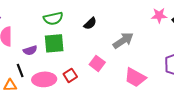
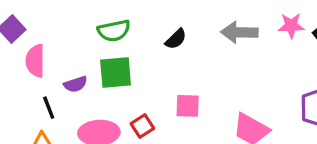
gray arrow: (123, 40) -> (239, 32), moved, turned -145
pink square: (97, 63) -> (188, 106), turned -35
black line: (20, 70) -> (49, 108), moved

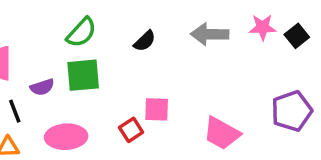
green semicircle: (114, 31) -> (81, 32), turned -36
red square: (142, 126) -> (131, 130), moved

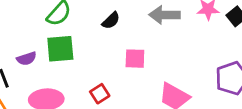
pink square: (157, 109) -> (135, 59), moved

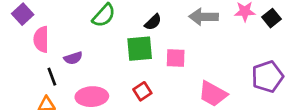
green square: (60, 49) -> (140, 49), moved

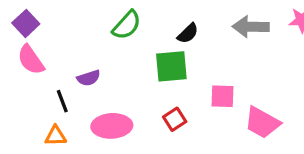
pink semicircle: (41, 39) -> (31, 60), moved, turned -35
pink square: (176, 58) -> (223, 96), moved

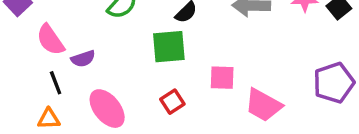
pink semicircle: (31, 60) -> (50, 40), moved
pink ellipse: (112, 126) -> (107, 109), turned 54

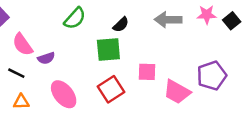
black line: (56, 83) -> (16, 73), moved, turned -42
purple pentagon: (334, 83) -> (212, 76), moved
red square: (172, 102) -> (111, 89), size x1.5

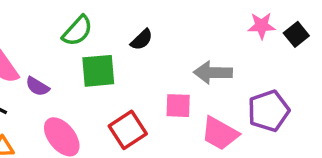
gray arrow: (168, 20) -> (213, 73), moved
green square: (108, 49) -> (98, 71), moved
purple semicircle: (46, 58) -> (37, 86), turned 49

